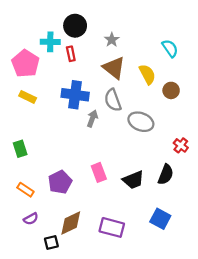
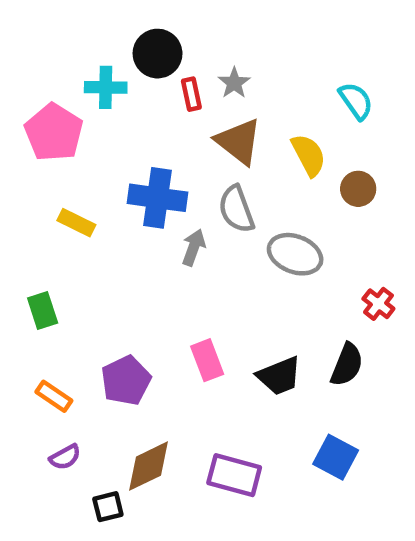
red rectangle: (71, 54) -> (191, 94), moved
yellow rectangle: (28, 97) -> (76, 223), moved

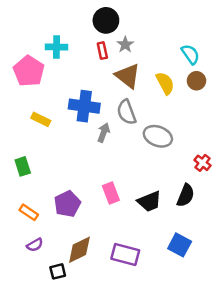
black circle: (158, 54) -> (106, 20), moved
brown circle: (358, 189) -> (196, 81), moved

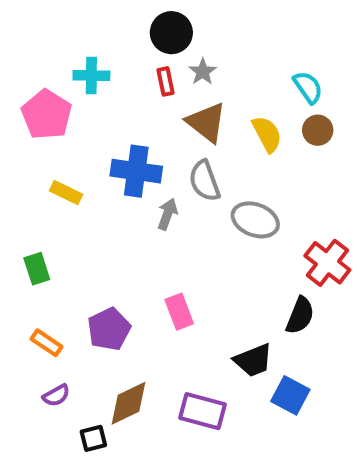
red cross: (203, 163) -> (327, 263), size x1.6
black trapezoid: (149, 201) -> (253, 360), moved

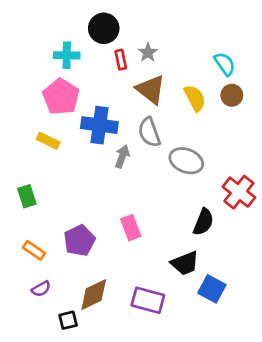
black circle: (171, 33) -> (104, 28), moved
pink pentagon: (47, 115) -> (61, 97), moved
black semicircle: (300, 315) -> (203, 222), moved

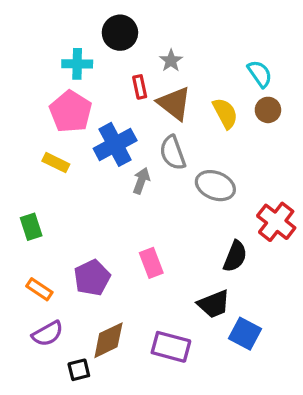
red rectangle: (121, 60) -> (140, 87), moved
blue cross: (99, 125) -> (115, 144), turned -36
purple semicircle: (41, 289) -> (48, 334), size x1.4

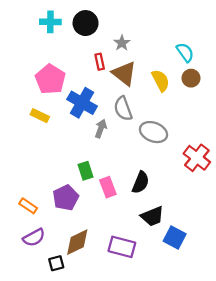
cyan cross: (77, 64) -> (50, 22), moved
blue cross: (115, 144) -> (82, 103), turned -32
green rectangle: (31, 227) -> (86, 171), moved
black semicircle: (235, 256) -> (141, 182), moved

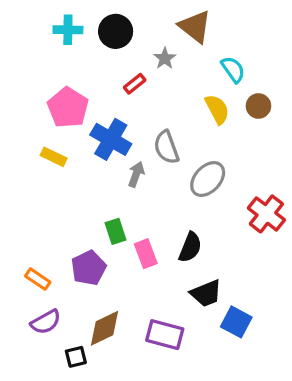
cyan semicircle: (185, 52) -> (233, 69), moved
red rectangle: (100, 62) -> (135, 84), turned 63
brown triangle: (124, 73) -> (195, 27), moved
gray ellipse: (154, 132) -> (208, 179), turned -68

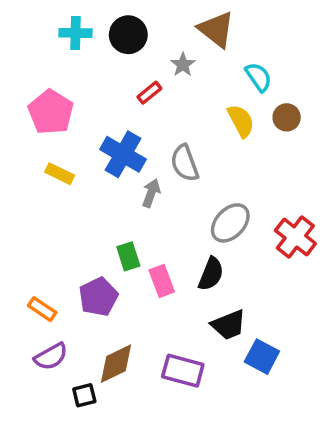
pink pentagon: (68, 108) -> (51, 112), moved
gray ellipse: (208, 179) -> (230, 223), moved

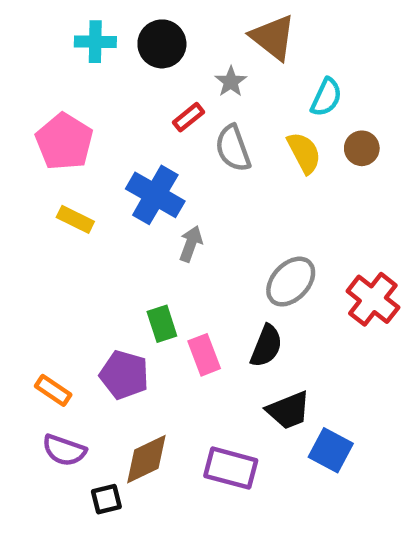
cyan semicircle: (258, 77) -> (326, 97), turned 60
gray semicircle: (185, 163) -> (233, 148), moved
purple pentagon: (98, 297) -> (124, 375), turned -30
purple semicircle: (51, 357) -> (64, 450), turned 48

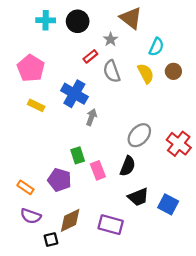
blue square: (331, 450) -> (168, 204), moved

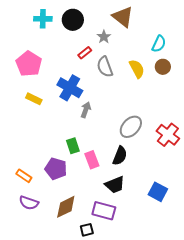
cyan semicircle: (156, 47) -> (159, 44), moved
black trapezoid: (138, 197) -> (115, 185), moved
black square: (51, 240) -> (87, 230), moved

